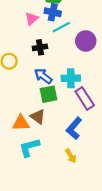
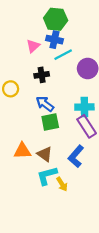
cyan cross: (71, 78) -> (84, 107), moved
brown triangle: (38, 117) -> (45, 154), moved
cyan L-shape: (29, 147) -> (47, 176), moved
yellow arrow: (71, 156) -> (62, 184), moved

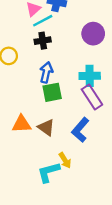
cyan line: (63, 55) -> (43, 21), moved
blue arrow: (45, 104) -> (46, 72), turned 66
cyan L-shape: (47, 176) -> (49, 172), moved

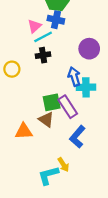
blue arrow: (46, 72) -> (74, 77), moved, turned -30
purple rectangle: (92, 97) -> (68, 107), moved
brown triangle: (46, 128) -> (46, 120), moved

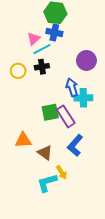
yellow circle: (12, 69) -> (18, 71), moved
brown triangle: (46, 120) -> (45, 153), moved

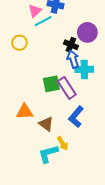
black cross: (42, 67) -> (71, 45), moved, turned 32

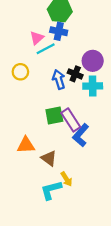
blue arrow: (73, 59) -> (59, 79), moved
cyan cross: (84, 69) -> (93, 86), moved
blue L-shape: (76, 117) -> (81, 135), moved

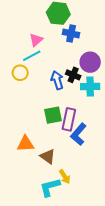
blue cross: (59, 31) -> (71, 34), moved
cyan line: (46, 49) -> (32, 56), moved
purple rectangle: (71, 120) -> (69, 119), turned 45

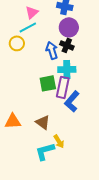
purple circle: (90, 62) -> (69, 27), moved
cyan cross: (90, 87) -> (67, 69), moved
orange triangle: (25, 144) -> (13, 121), moved

